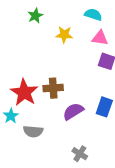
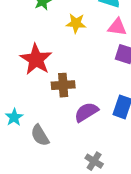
red star: (24, 92) -> (36, 59), moved
gray semicircle: (33, 131) -> (40, 135), turned 54

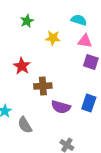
red star: (36, 59) -> (22, 66), size x0.7
purple semicircle: (86, 112) -> (61, 107), turned -132

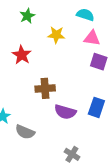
red star: (22, 66) -> (22, 55), moved
gray semicircle: (25, 125) -> (25, 132), turned -36

